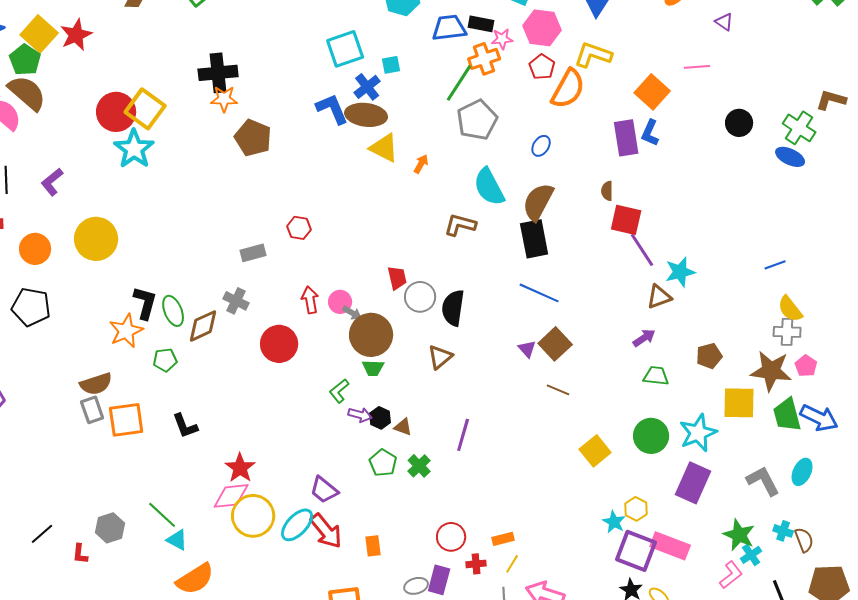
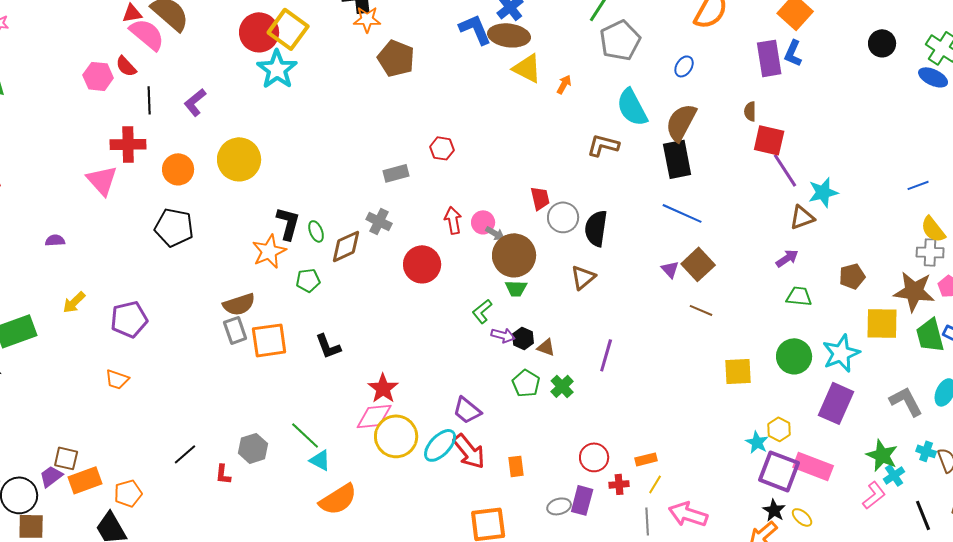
green ellipse: (173, 311) -> (316, 231), size x0.7
yellow square: (595, 451) -> (738, 371), turned 36

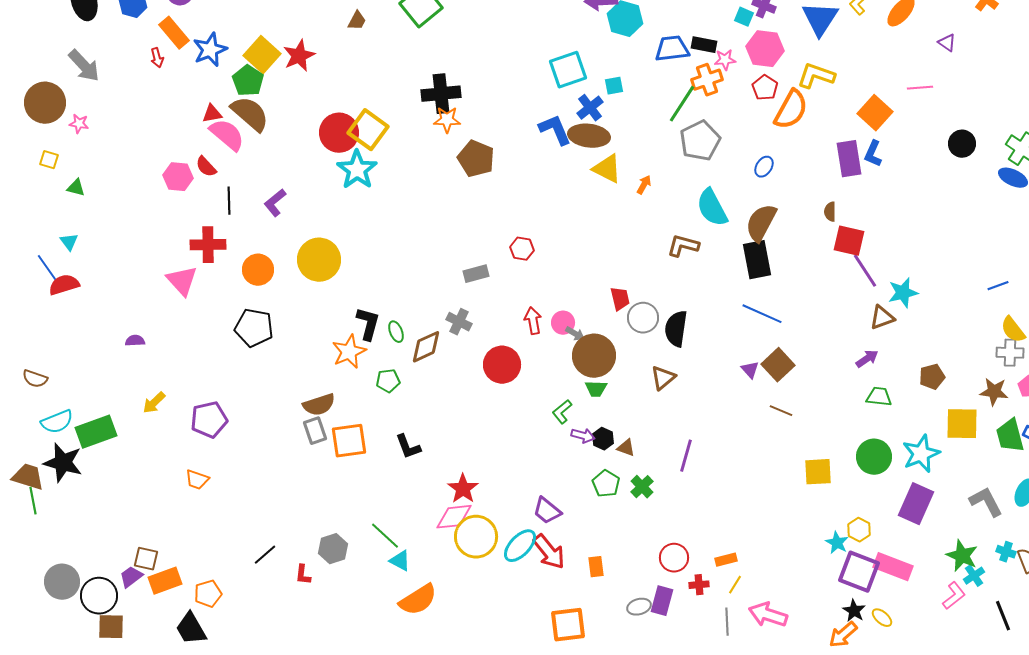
brown star: (914, 291) -> (994, 392), size x0.7

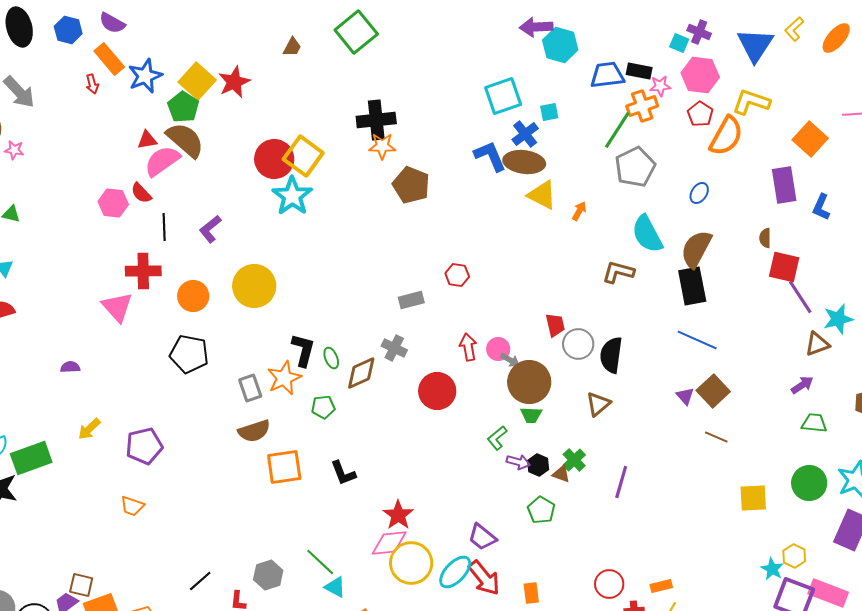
pink semicircle: (227, 135) -> (162, 161), turned -75
blue L-shape: (873, 154) -> (821, 207), moved
gray rectangle: (315, 431) -> (250, 388), moved
green cross: (642, 487) -> (574, 460), moved

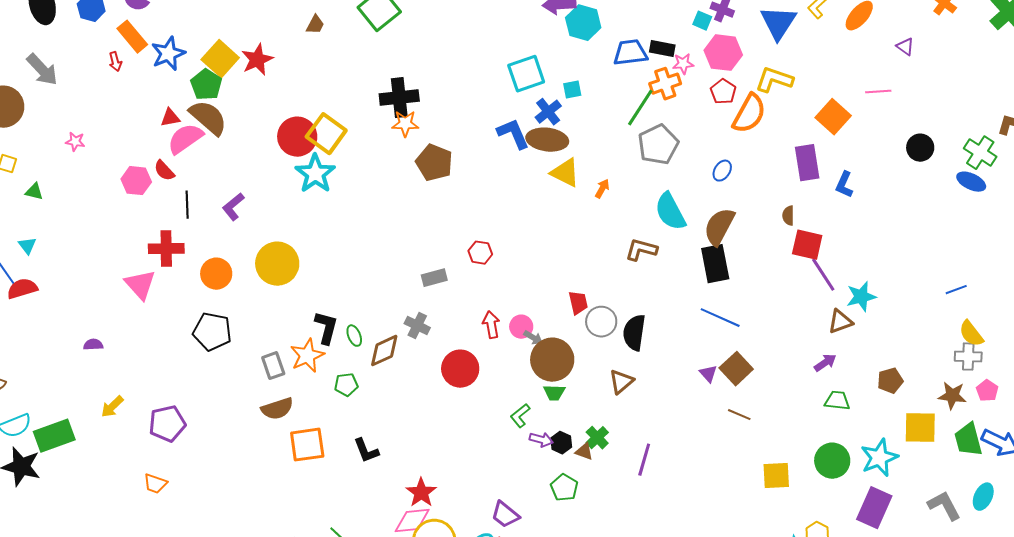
pink star: (14, 150) -> (75, 142), moved

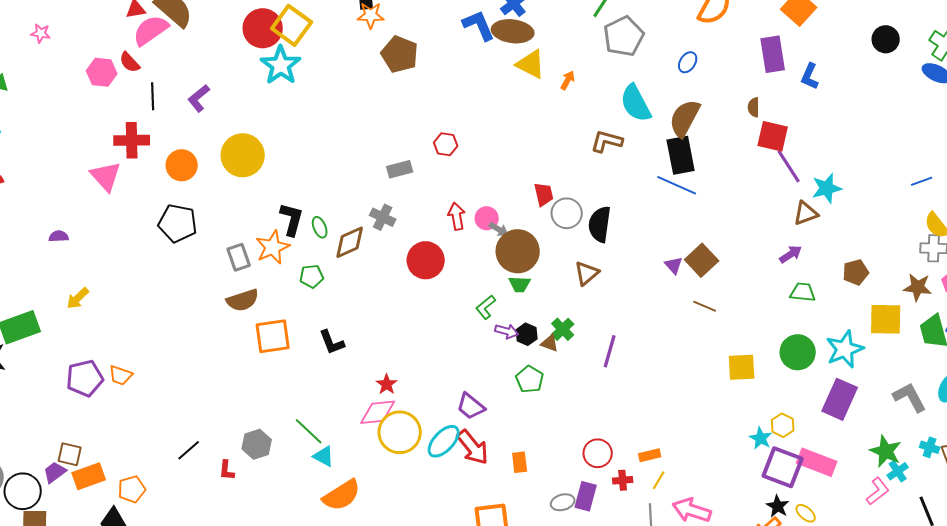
blue line: (720, 318) -> (677, 185), moved
purple pentagon: (167, 424) -> (85, 378), moved
red star: (421, 493) -> (387, 384), size x0.7

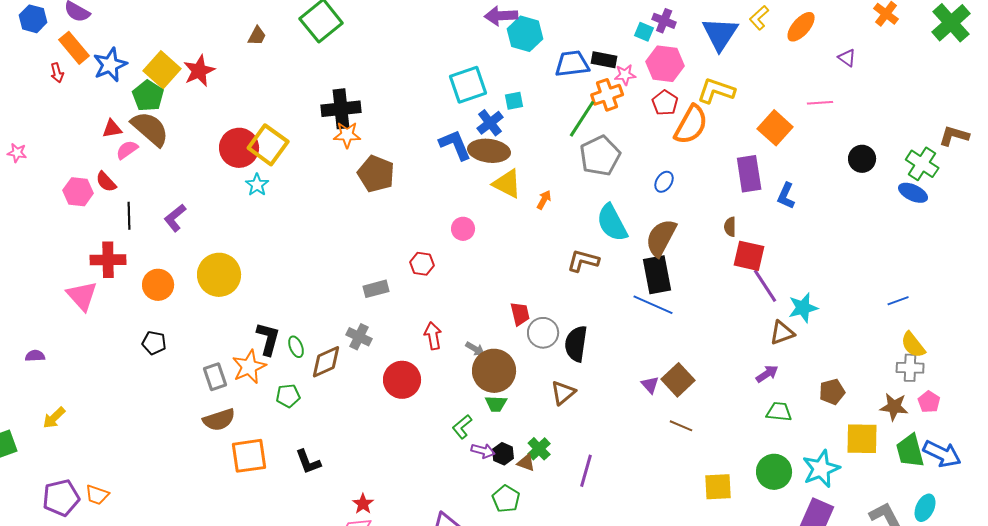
pink semicircle: (151, 30) -> (127, 150), size x0.6
cyan star: (281, 65) -> (257, 185), size x0.6
pink circle: (487, 218) -> (463, 229), moved
black pentagon: (178, 223) -> (154, 343), size x0.6

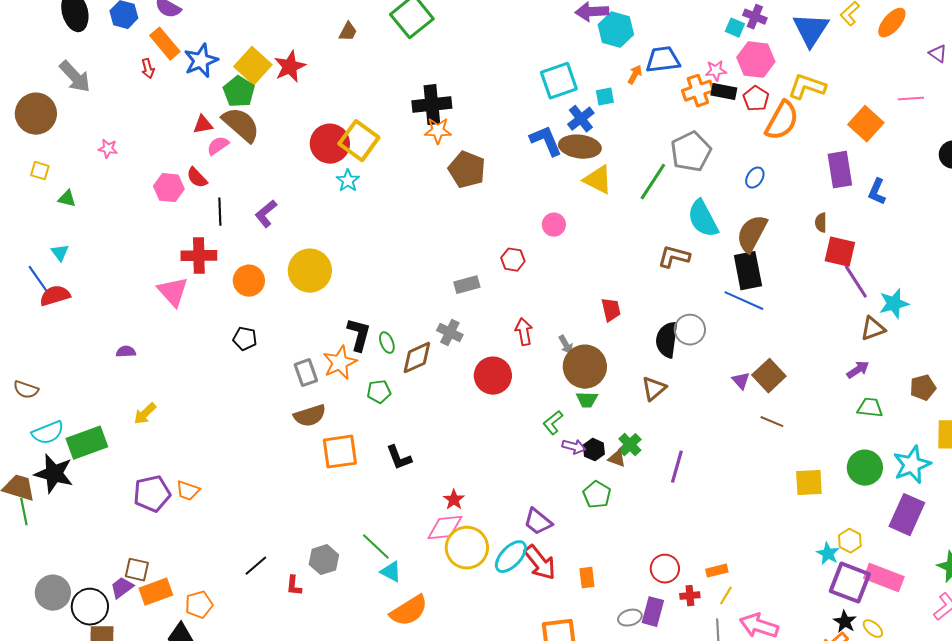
black rectangle: (604, 60) -> (724, 92), moved
green line: (582, 119) -> (653, 182), moved
orange arrow: (544, 200) -> (635, 75), moved
gray circle: (543, 333) -> (690, 330), moved
gray arrow: (475, 349) -> (566, 345), turned 30

